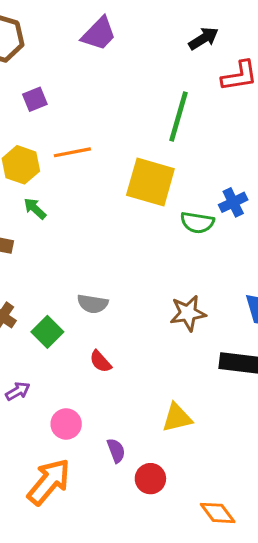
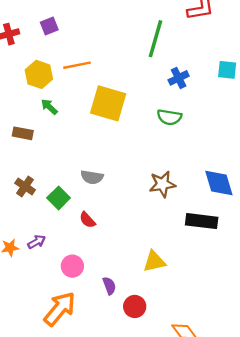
yellow square: (150, 182) -> (108, 103), moved
blue cross: (233, 202) -> (179, 78), moved
red semicircle: (100, 362) -> (87, 220), moved

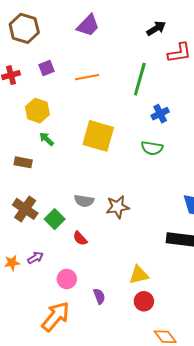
orange line: (77, 65) -> (87, 77), moved
brown star: (162, 184) -> (118, 207), moved
brown cross: (25, 186) -> (25, 209), size x1.4
red circle: (135, 306) -> (144, 301), moved

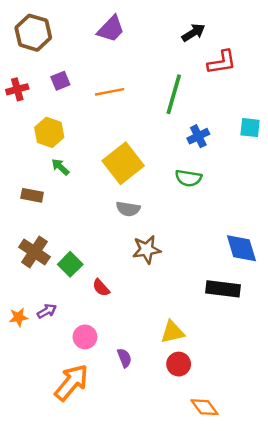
yellow square: (98, 136) -> (123, 163), turned 36
gray semicircle: (84, 201) -> (128, 209), moved

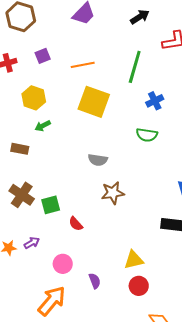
black arrow: (193, 33) -> (140, 17), moved
yellow square: (123, 163) -> (94, 102), moved, turned -32
green arrow: (60, 167) -> (43, 126), turned -70
green square: (70, 264) -> (51, 205), turned 30

